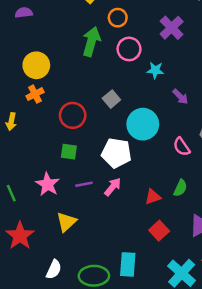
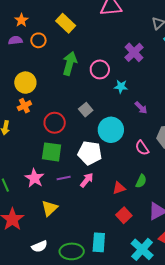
orange circle: (118, 18) -> (38, 40), moved
green square: (69, 152) -> (52, 152), size x1.5
white semicircle: (54, 269) -> (39, 246), turned 42

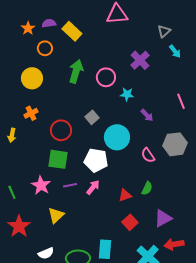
purple semicircle: (15, 40) -> (49, 23), moved
yellow circle: (25, 83) -> (32, 78), moved

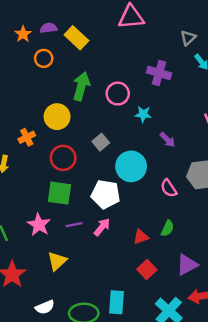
purple cross: (140, 60) -> (159, 73), turned -30
yellow circle: (32, 78) -> (57, 117), moved

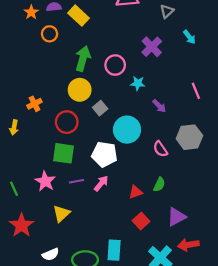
gray triangle: (188, 38) -> (167, 11), moved
purple cross: (159, 73) -> (152, 47), turned 30
yellow circle: (57, 117) -> (80, 90), moved

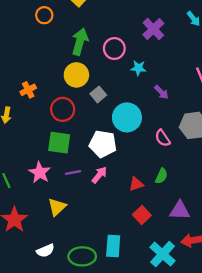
purple triangle: (176, 217) -> (180, 210), turned 30

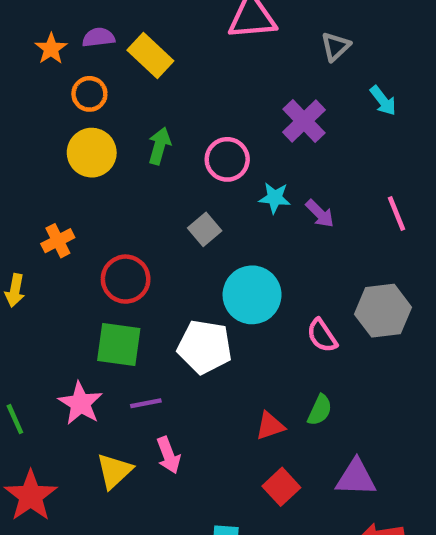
green arrow: (80, 42) -> (159, 146), size x0.7
yellow circle: (76, 75) -> (92, 153), moved
purple arrow: (161, 92) -> (320, 214), moved
gray square: (98, 94) -> (205, 229), moved
pink arrow: (99, 175) -> (168, 455), moved, turned 120

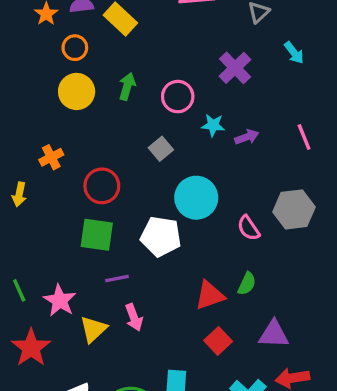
purple arrow: (320, 214) -> (247, 137), turned -65
pink star: (80, 403) -> (60, 301), moved
red triangle: (270, 426) -> (210, 295), size x1.4

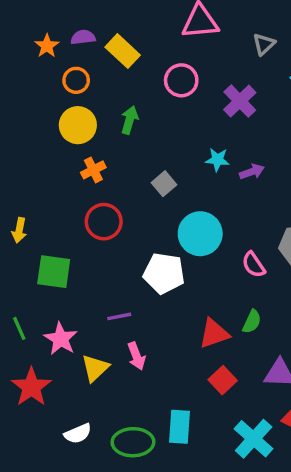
pink circle: (178, 97) -> (181, 80), moved
orange cross: (51, 157) -> (93, 170), moved
green square: (97, 235) -> (54, 272), moved

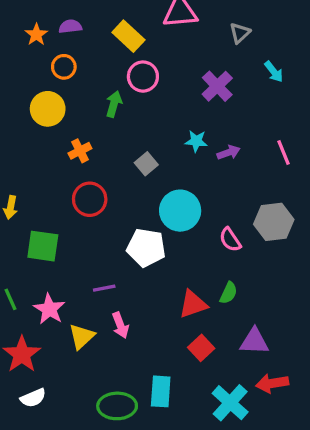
yellow rectangle: (123, 51) -> (128, 36), moved
pink circle: (181, 80) -> (143, 77), moved
yellow circle: (78, 125) -> (48, 109), moved
white semicircle: (78, 434) -> (33, 398), moved

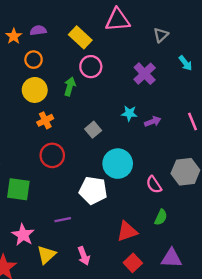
yellow circle: (48, 109) -> (35, 90), moved
green semicircle: (229, 293) -> (161, 217), moved
pink arrow: (120, 325) -> (84, 256), moved

